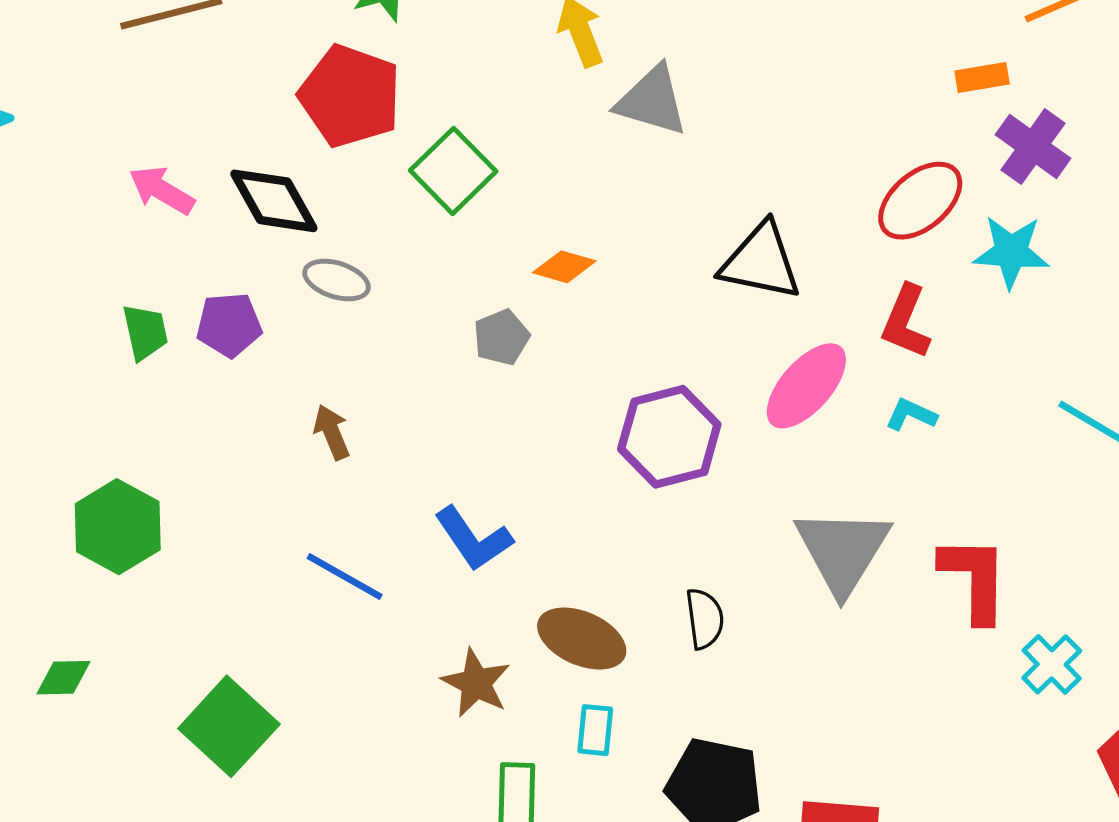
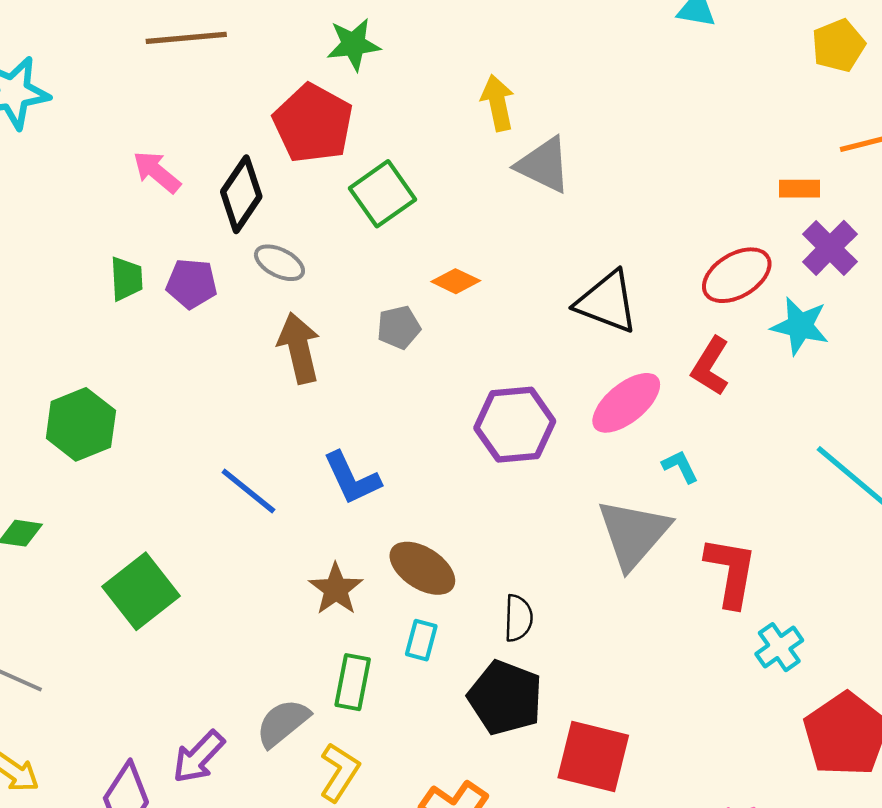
black diamond: (274, 201) -> (241, 194), turned 54
cyan L-shape: (911, 415) -> (680, 466), moved, turned 30
brown arrow: (332, 432) -> (299, 348), moved, size x1.6
black semicircle: (705, 619) -> (518, 618), moved

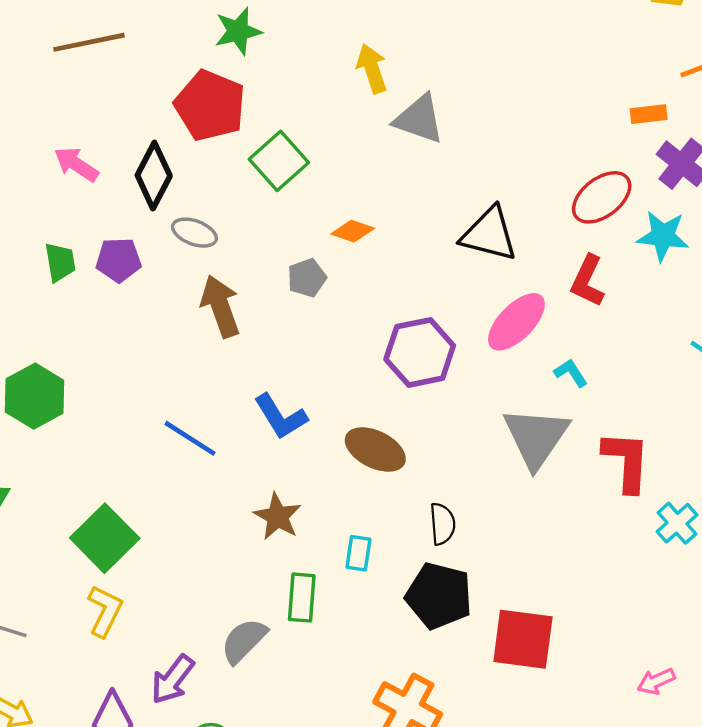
brown ellipse: (422, 568) -> (375, 450), moved
yellow L-shape: (339, 772) -> (105, 611), moved

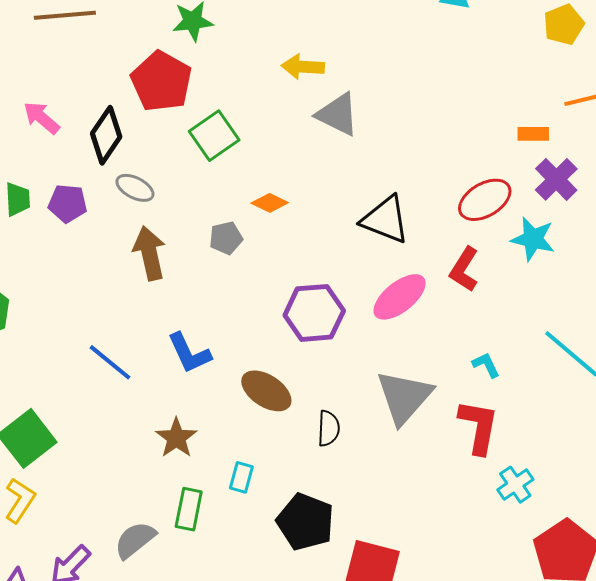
yellow arrow: (372, 69) -> (303, 67), turned -75
cyan L-shape: (571, 373) -> (486, 365), moved
black semicircle: (442, 524) -> (329, 428), moved

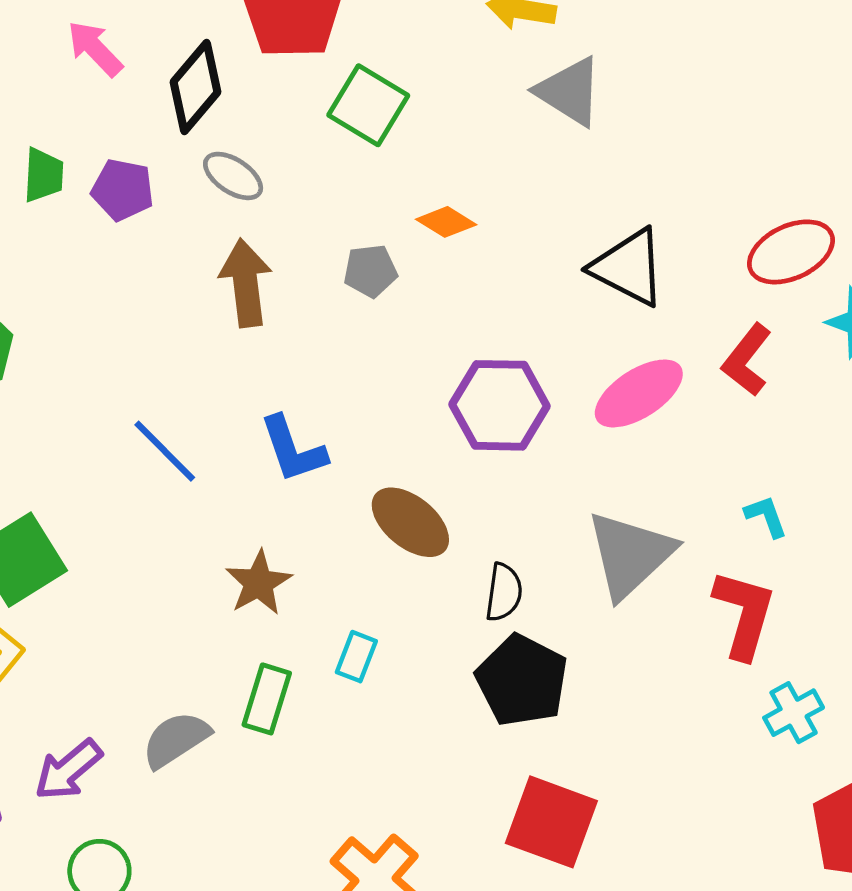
green square: (214, 136) -> (368, 105), turned -30
black pentagon: (305, 522) -> (522, 680), moved

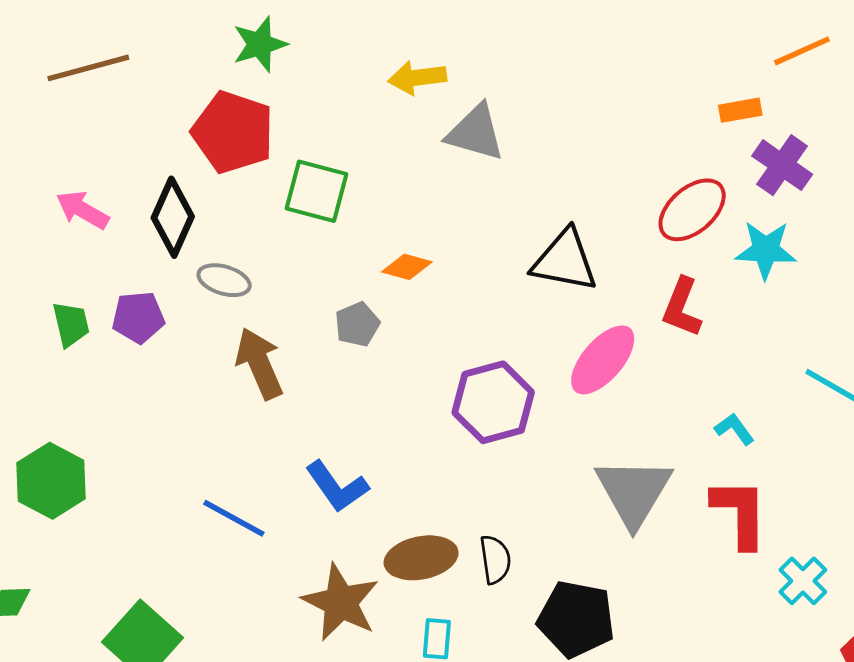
brown ellipse: (410, 522) -> (421, 558), moved, turned -34
brown star: (259, 583) -> (341, 602), size x1.4
black semicircle: (504, 592) -> (495, 559), moved

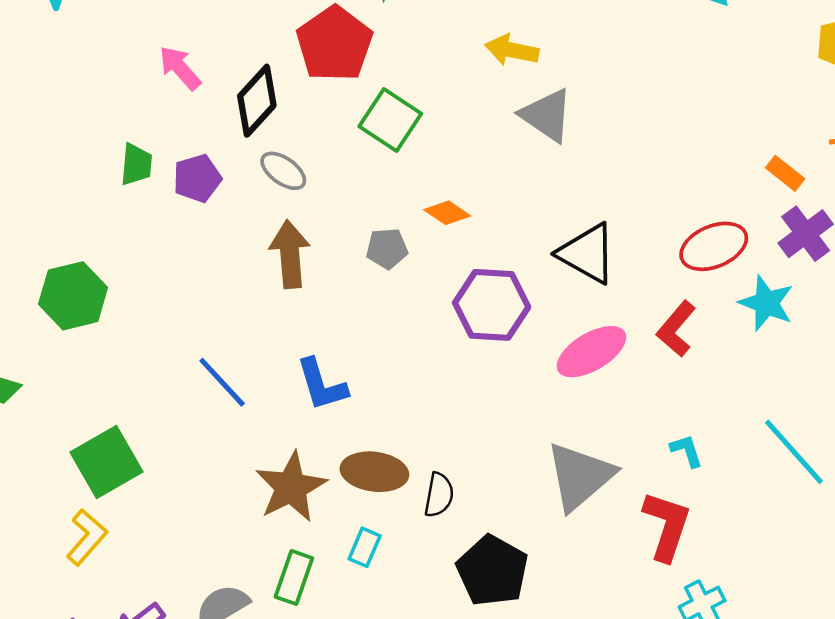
orange rectangle: (740, 110) -> (785, 173), turned 30
purple pentagon: (138, 317) -> (197, 178), turned -30
purple hexagon: (493, 402) -> (492, 305), moved

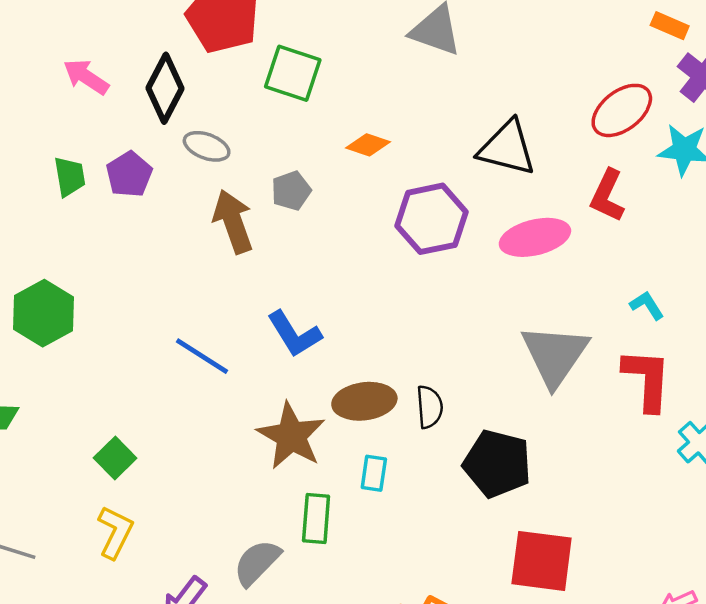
gray pentagon: (387, 249) -> (291, 191), moved
pink ellipse: (591, 352) -> (535, 237), turned 32
green square: (107, 462) -> (115, 458), size x0.6

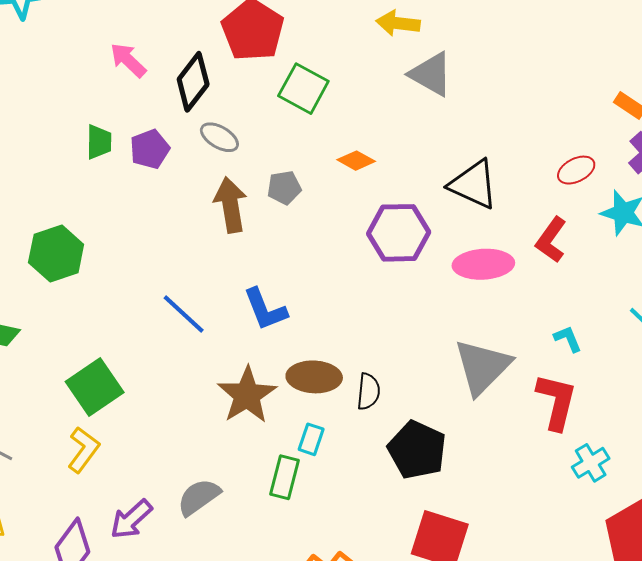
red ellipse: (622, 110) -> (576, 170), size x0.7
green square: (115, 458) -> (95, 387), size x1.6
green rectangle: (316, 518) -> (285, 477), moved

